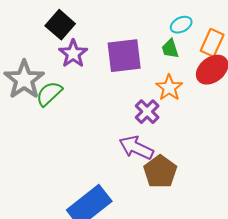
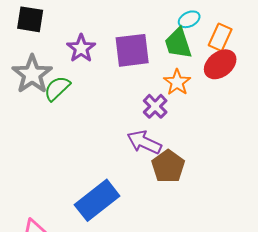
black square: (60, 25) -> (30, 19), moved, turned -32
green trapezoid: (170, 49) -> (178, 43), size x1.6

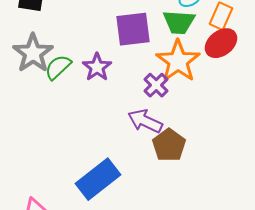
green trapezoid: (178, 43) -> (179, 22), turned -68
purple star: (81, 48) -> (97, 67), moved
orange star: (177, 82) -> (178, 61), size x1.6

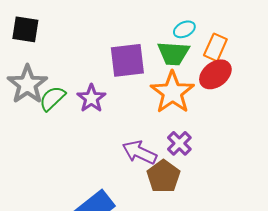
purple cross: (156, 85) -> (179, 143), moved

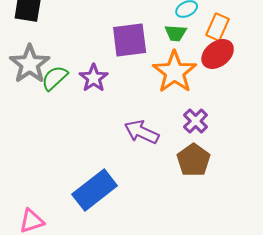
green trapezoid: (173, 53) -> (176, 33), size x0.7
purple cross: (179, 143) -> (196, 121), moved
brown pentagon: (163, 176) -> (194, 160), moved

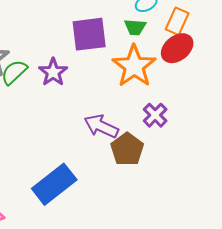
brown pentagon: (194, 160) -> (127, 149), moved

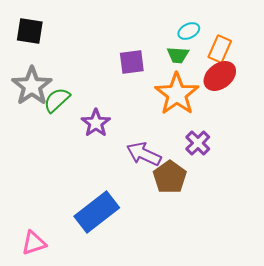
purple square: (89, 34) -> (132, 62), size x0.7
purple star: (53, 72) -> (96, 123), moved

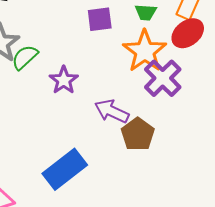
purple cross: (198, 143) -> (163, 78), moved, size x1.5

